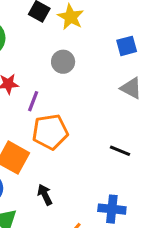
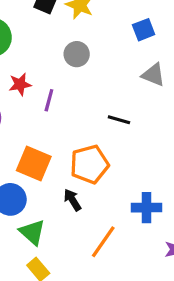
orange pentagon: (50, 132) -> (89, 164), moved
black line: (120, 151) -> (119, 120), moved

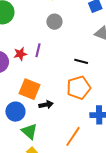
red star: (20, 84) -> (20, 54), moved
orange pentagon: (89, 164) -> (79, 88), moved
black arrow: (72, 200) -> (46, 105), moved, turned 112

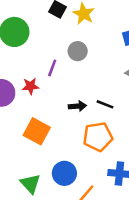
purple line: (38, 50) -> (52, 68), moved
black arrow: (46, 105) -> (77, 106), moved
blue circle: (15, 112) -> (64, 173), moved

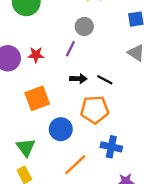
purple line: (52, 68) -> (70, 49), moved
orange square: (37, 131) -> (37, 98), turned 35
blue circle: (64, 173) -> (61, 129), moved

